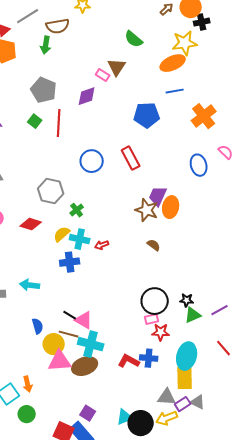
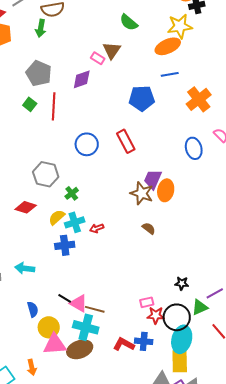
cyan cross: (80, 239) -> (75, 222), turned -30
black circle: (155, 301) -> (177, 317), moved
green triangle: (193, 315) -> (200, 307), moved
brown line: (69, 334) -> (95, 309), moved
orange arrow: (28, 384) -> (32, 367), moved

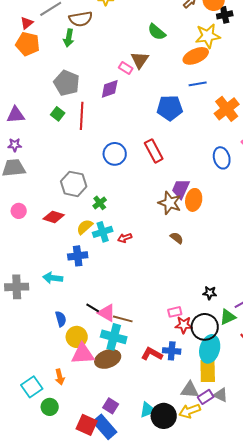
blue cross: (65, 245) -> (78, 256), moved

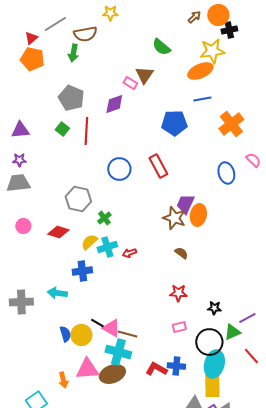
red star: (184, 325) -> (178, 293), moved
yellow circle: (77, 337) -> (81, 335), moved
orange arrow: (60, 377) -> (63, 380), moved

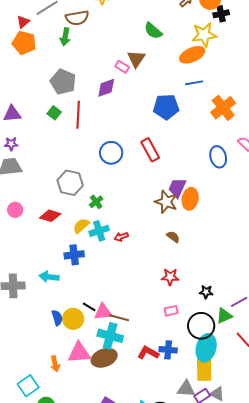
pink triangle: (111, 328) -> (103, 312), turned -36

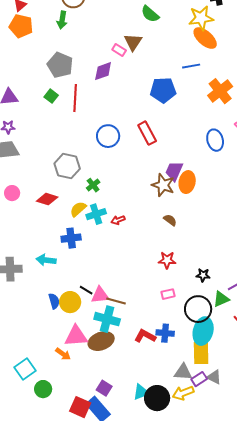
orange ellipse: (192, 55) -> (205, 38), moved, turned 65
orange arrow: (55, 364) -> (63, 354), moved, turned -42

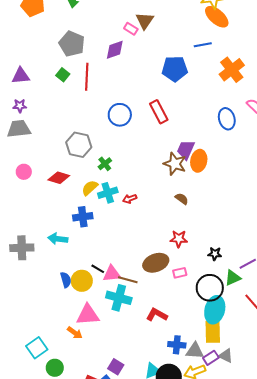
blue cross: (165, 333) -> (177, 345), moved
brown ellipse: (101, 341) -> (156, 263), moved

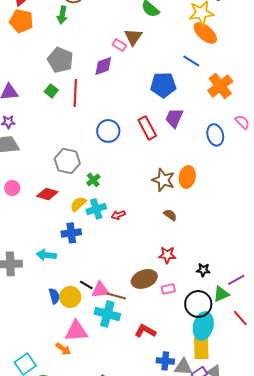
blue line: (203, 45) -> (191, 61), turned 42
purple trapezoid: (186, 150) -> (174, 118), moved

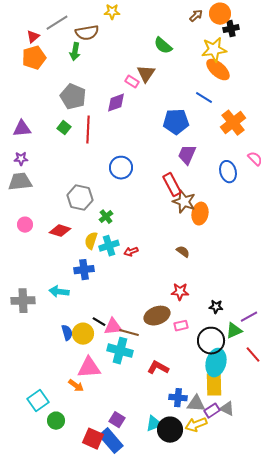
orange pentagon: (21, 21) -> (34, 58), turned -30
red rectangle: (147, 128) -> (172, 185), moved
brown star: (163, 180) -> (184, 202), moved
yellow semicircle: (78, 204) -> (91, 241), turned -30

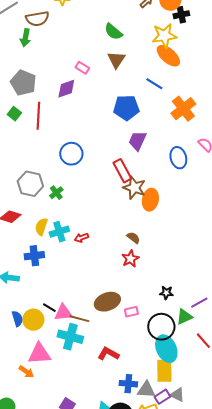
brown triangle: (146, 74) -> (116, 60), moved
green cross: (106, 217) -> (56, 193), moved
red star: (180, 292) -> (130, 259), moved, turned -30
cyan ellipse: (216, 363) -> (166, 349), turned -40

